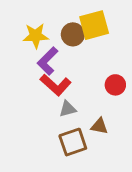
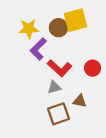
red L-shape: (56, 85) -> (60, 68), moved

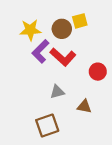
yellow square: (76, 20) -> (80, 21), size x0.6
red L-shape: (60, 68) -> (63, 57), moved
brown square: (58, 114) -> (47, 125), moved

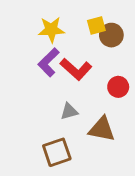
brown circle: (62, 29) -> (111, 35), moved
yellow star: (30, 30) -> (51, 30), moved
brown triangle: (84, 106) -> (102, 129), size x1.5

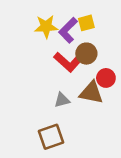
brown circle: (111, 35) -> (86, 54), moved
purple L-shape: (49, 62) -> (68, 30), moved
brown triangle: (102, 129) -> (91, 93), moved

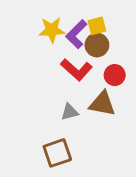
brown circle: (86, 54) -> (97, 45), moved
red circle: (106, 78) -> (115, 75), moved

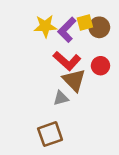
brown circle: (97, 45) -> (99, 27), moved
brown triangle: (102, 104) -> (74, 80), moved, turned 35

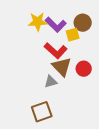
yellow square: (85, 23) -> (73, 35), moved
purple L-shape: (67, 30) -> (56, 25), turned -90
red circle: (100, 66) -> (84, 69), moved

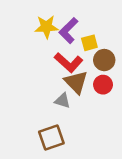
brown circle: (83, 23) -> (104, 60), moved
purple L-shape: (56, 25) -> (69, 31), turned 90
gray triangle: (51, 82) -> (62, 101), turned 32

